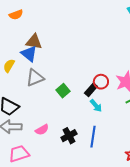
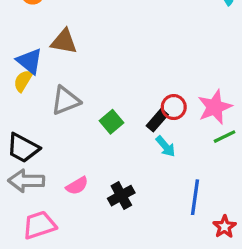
blue triangle: (29, 54) -> (30, 61), moved
blue line: (93, 137) -> (195, 197), moved

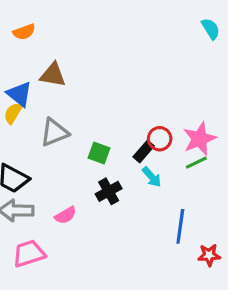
green square: (111, 122) -> (99, 153), turned -30
green line: (225, 137) -> (196, 163), moved
black cross: (121, 196) -> (109, 191), moved
red star: (225, 227) -> (209, 255), turned 30

